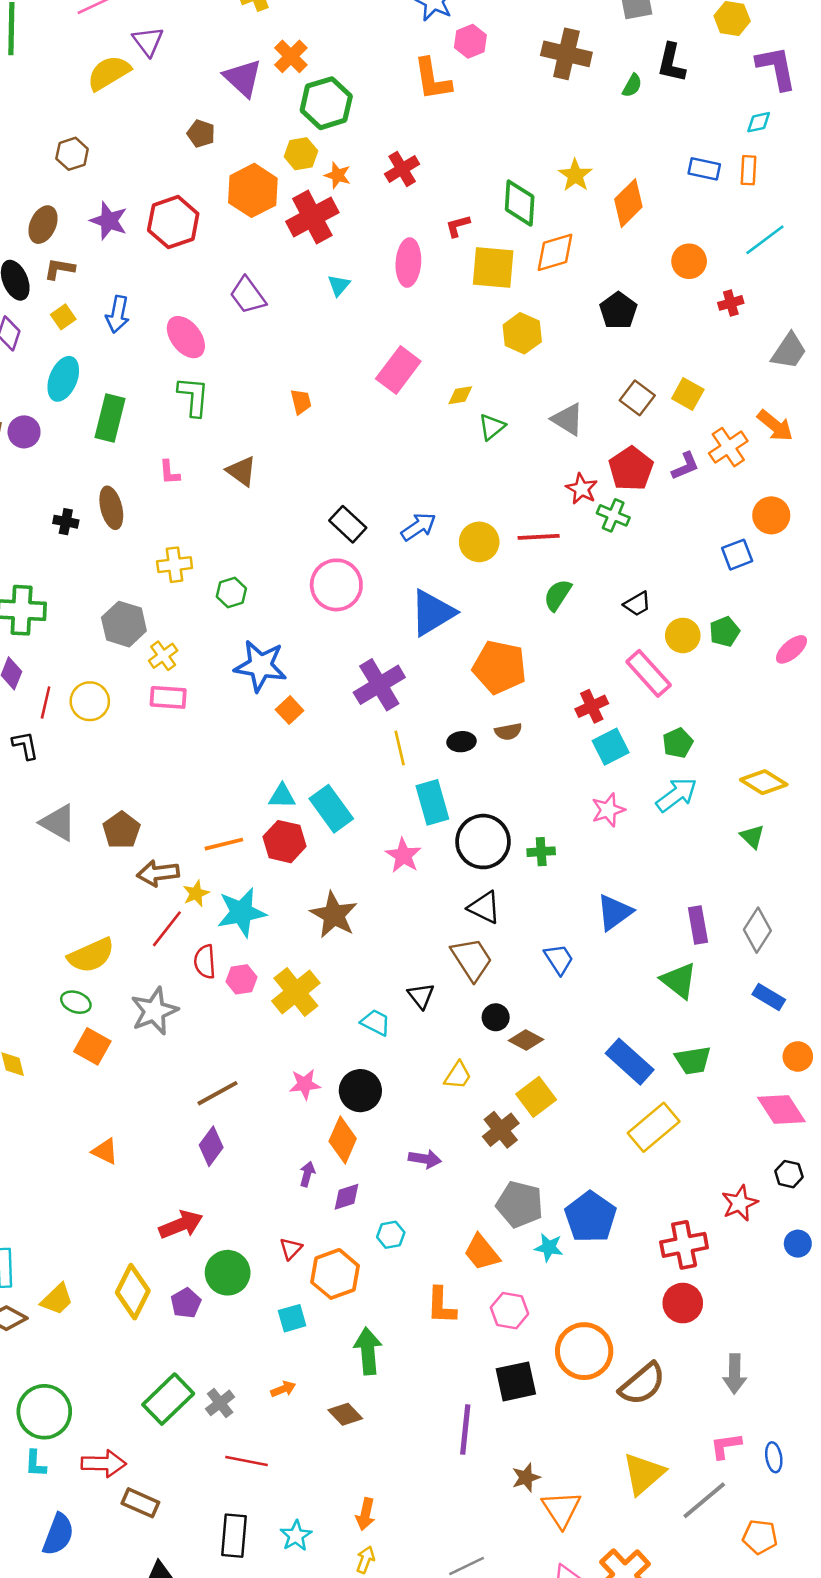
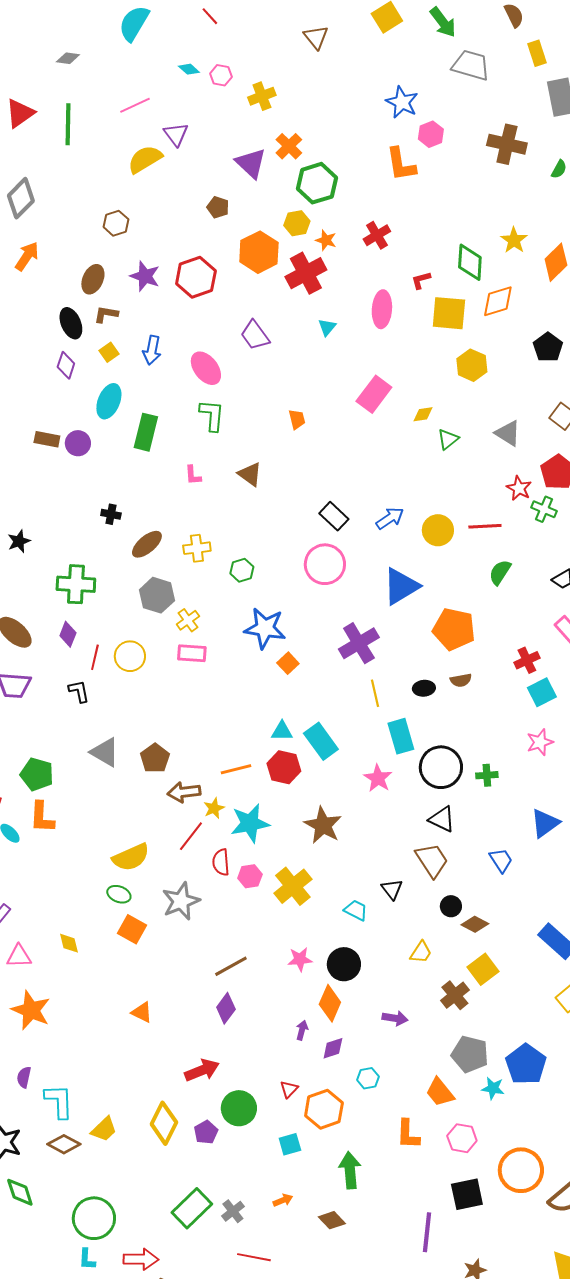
brown ellipse: (111, 508) -> (147, 544), moved, turned 64

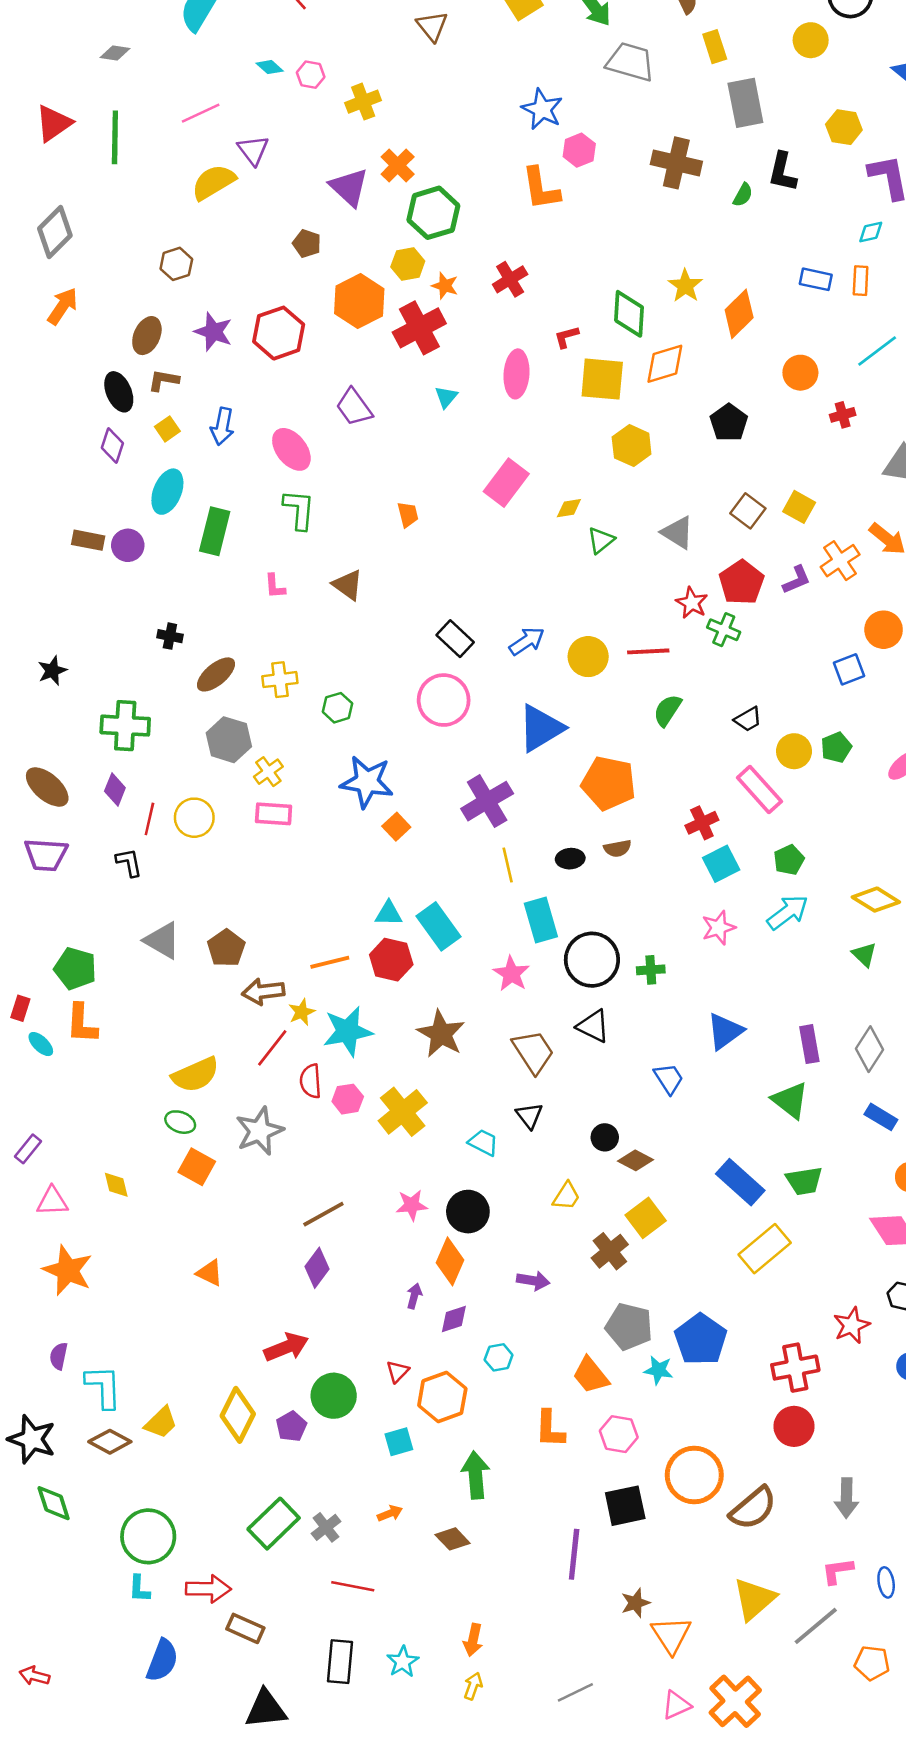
brown trapezoid: (432, 860) -> (533, 1052), moved

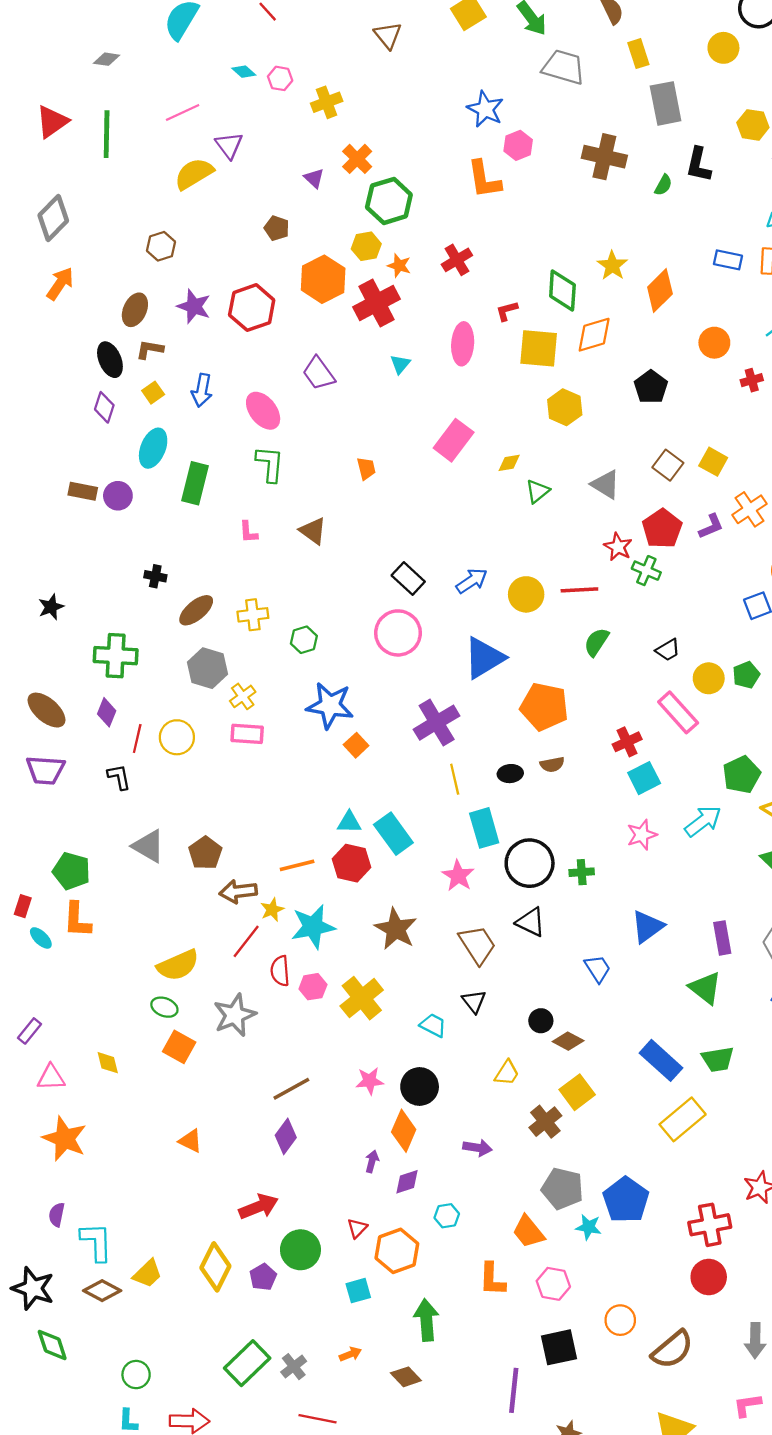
purple triangle: (349, 187) -> (314, 178), size x0.6
green pentagon: (789, 860) -> (742, 775), moved, size x1.4
orange circle: (694, 1475) -> (620, 1320), size x0.6
green circle: (148, 1536) -> (136, 1375), size x0.6

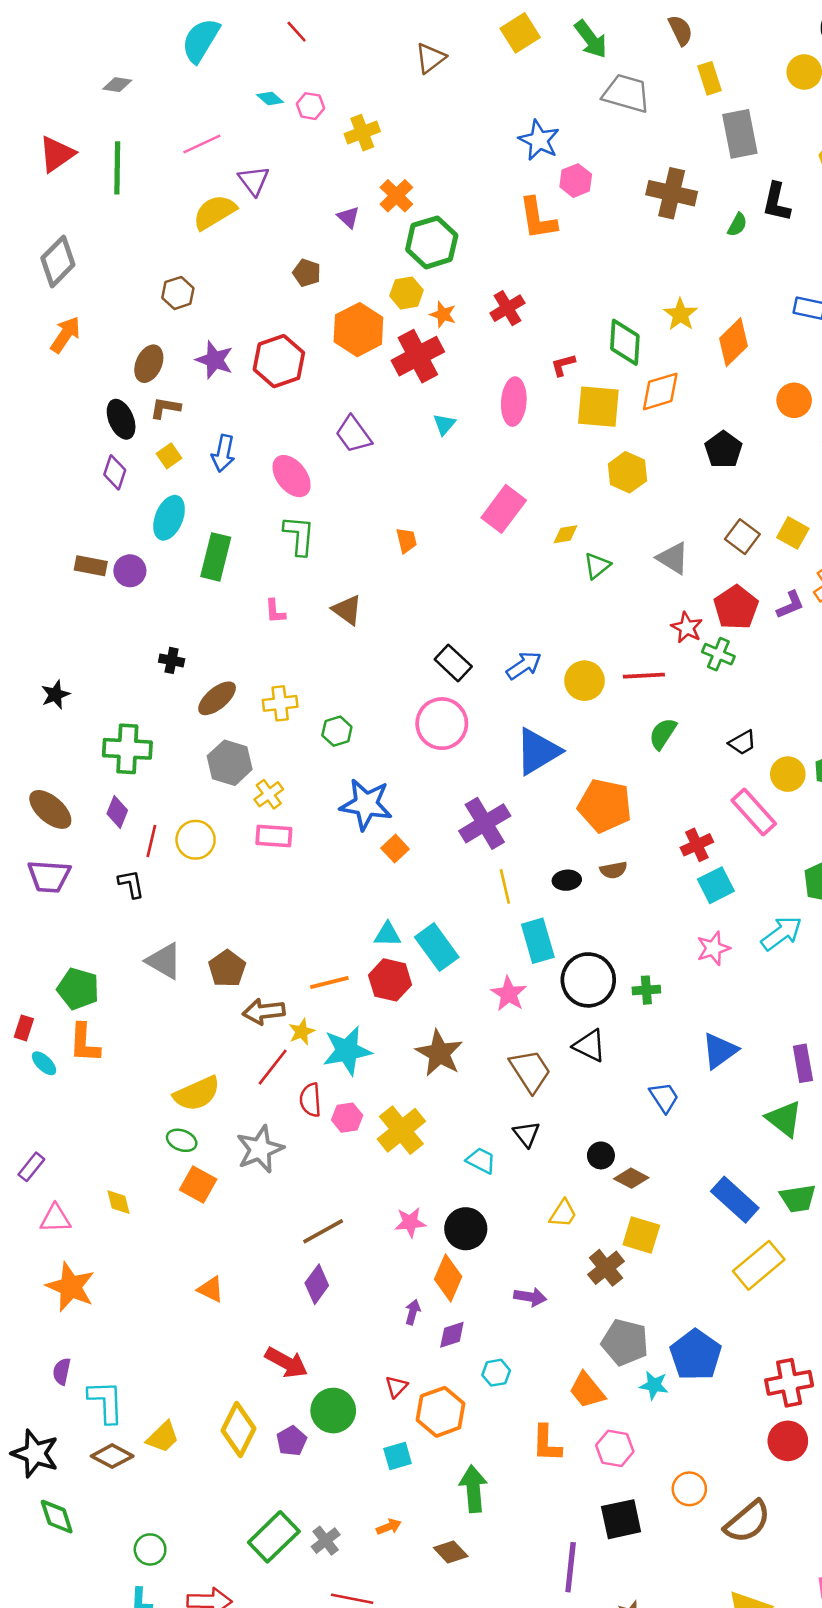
brown triangle: (388, 35) -> (430, 58), turned 32
yellow square: (577, 1092) -> (641, 1235), turned -36
red arrow: (259, 1207) -> (286, 1363), turned 51

